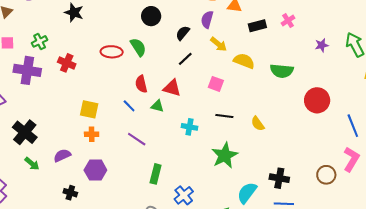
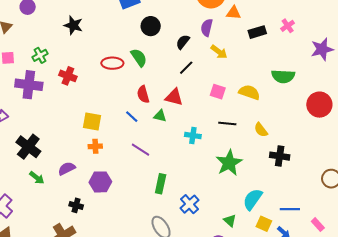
purple star: (322, 45) -> (322, 49), size x1.6
yellow semicircle: (244, 61) -> (249, 92), moved
black cross: (279, 178) -> (280, 156), moved

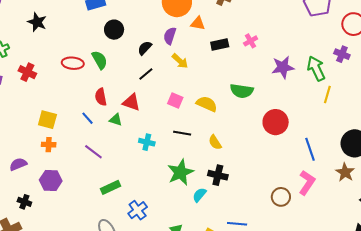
black cross: (280, 156) -> (218, 175), moved
green rectangle: (161, 184) -> (111, 187), turned 48
cyan semicircle: (253, 199) -> (199, 195), moved, size x0.7

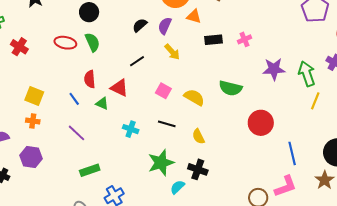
black circle: (114, 30) -> (89, 12), moved
black semicircle: (145, 48) -> (140, 25), moved
pink L-shape: (307, 183) -> (285, 186), turned 30

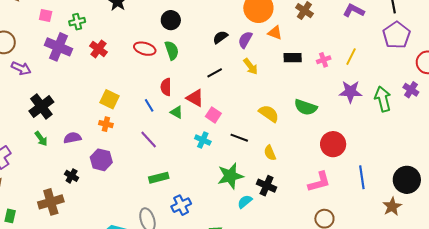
pink square: (163, 91) -> (213, 115), moved
yellow line: (315, 101) -> (351, 57), moved
pink L-shape: (285, 186) -> (319, 182), moved

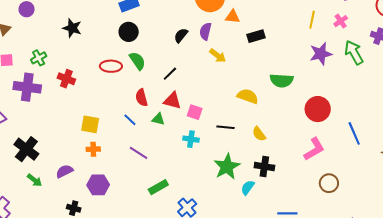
pink cross: (324, 60) -> (341, 21), moved
black line: (215, 73) -> (170, 74), moved

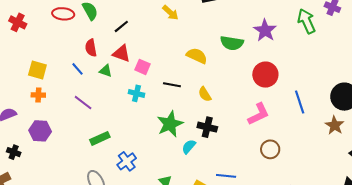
purple star: (321, 54) -> (265, 30), moved, turned -30

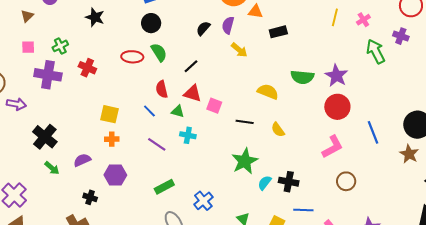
purple star: (265, 30) -> (336, 76), moved
cyan cross: (136, 93) -> (188, 135), moved
black cross: (207, 127) -> (289, 182), moved
green rectangle: (100, 138) -> (164, 187), moved

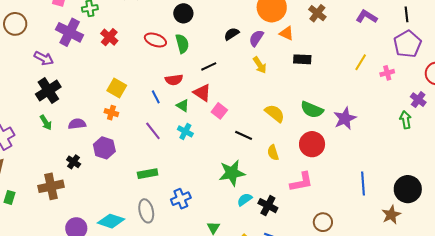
green arrow: (376, 51) -> (406, 120), moved, size x0.7
red semicircle: (162, 89) -> (174, 80), turned -102
purple arrow: (16, 104) -> (44, 58), moved
red circle: (337, 107) -> (312, 144), moved
pink L-shape: (333, 147) -> (301, 182), moved

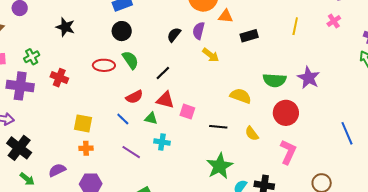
yellow line: (361, 62) -> (295, 26), moved
pink L-shape: (301, 182) -> (288, 152), turned -35

